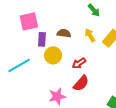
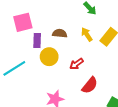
red semicircle: (81, 83) -> (90, 85), moved

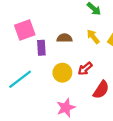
yellow circle: (49, 57) -> (62, 73), moved

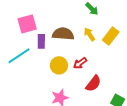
brown semicircle: (65, 38) -> (63, 34), size x1.5
cyan line: (20, 79) -> (19, 56), moved

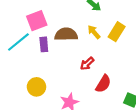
pink square: (27, 24) -> (37, 21), moved
cyan line: (19, 56) -> (18, 42), moved
yellow circle: (59, 65) -> (36, 87), moved

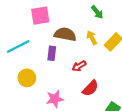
cyan line: (18, 42) -> (18, 46), moved
purple rectangle: (44, 44) -> (52, 53), moved

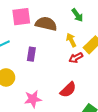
brown semicircle: (65, 34) -> (46, 24), moved
red arrow: (79, 66) -> (76, 58), moved

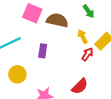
pink square: (21, 17) -> (32, 13), turned 30
red arrow: (76, 58) -> (87, 54), turned 152

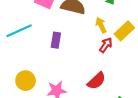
yellow circle: (17, 74) -> (26, 81), moved

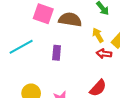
red arrow: (106, 45) -> (104, 54), turned -112

